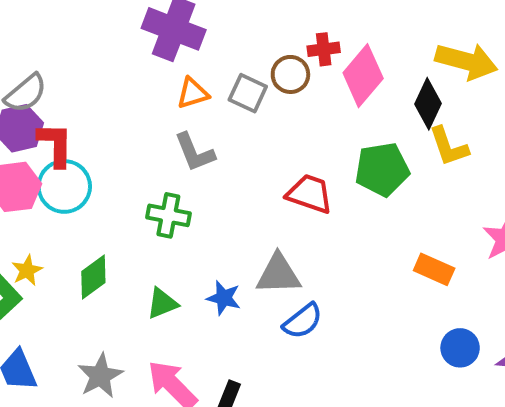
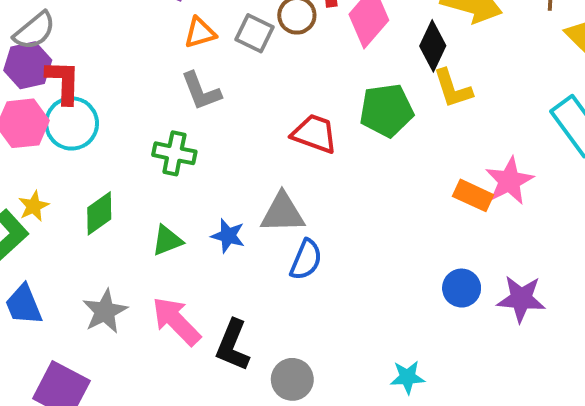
orange rectangle: (434, 269) -> (473, 195), moved
blue semicircle: (303, 321) -> (306, 260), turned -30

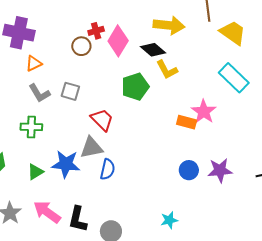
gray square: (254, 33) -> (70, 91), moved
black diamond: (433, 46) -> (153, 50), turned -65
red trapezoid: (314, 134) -> (102, 120), moved, turned 35
blue star: (228, 236) -> (66, 164), size x1.6

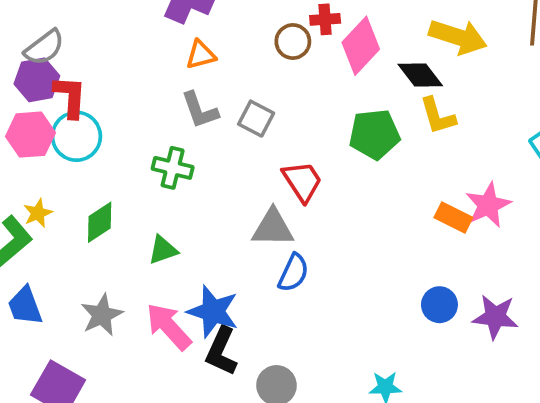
blue star: (66, 164) -> (213, 311), moved

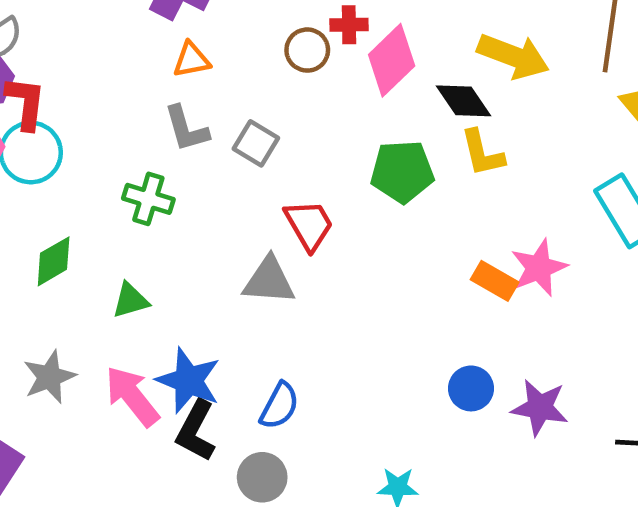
blue semicircle: (293, 273) -> (279, 406), moved

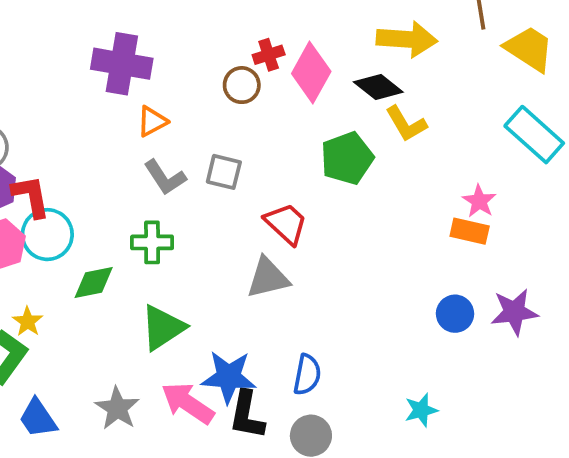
green diamond: (54, 261) -> (94, 282), moved, turned 36
pink star: (539, 268) -> (479, 201), size x0.7
orange rectangle: (495, 281) -> (470, 231), moved
green triangle: (130, 300) -> (163, 328), size x1.5

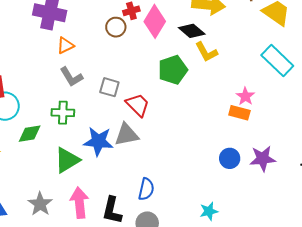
gray square: (224, 172) -> (109, 87), moved
blue star: (229, 377) -> (98, 141), moved
pink arrow: (188, 403) -> (79, 203), turned 48

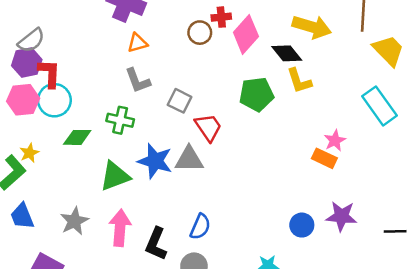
blue circle: (230, 158) -> (302, 225), moved

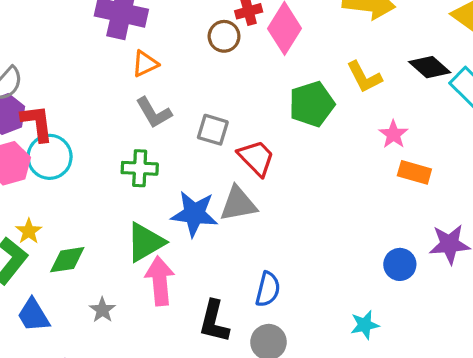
black diamond: (287, 53) -> (430, 67), moved
green diamond: (77, 137) -> (67, 260), moved
pink star: (335, 140) -> (393, 134), moved
gray star: (74, 221) -> (102, 310), size x0.7
pink arrow: (120, 228) -> (160, 281), moved

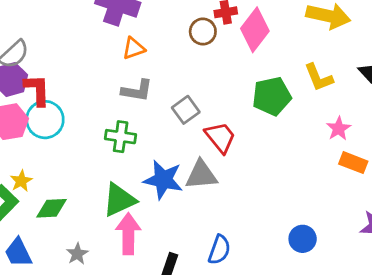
gray L-shape: (154, 113) -> (137, 91), turned -56
gray square: (213, 130) -> (186, 110), turned 32
blue circle: (400, 264) -> (303, 239), moved

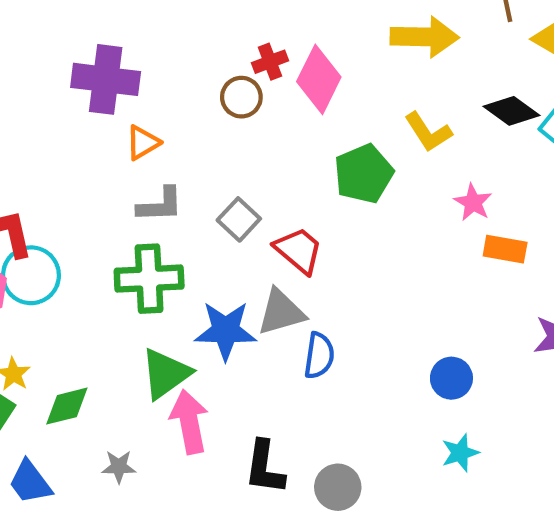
green cross: (121, 137) -> (149, 279), size x1.4
blue semicircle: (219, 250) -> (319, 356), moved
gray star: (77, 254) -> (119, 467), turned -30

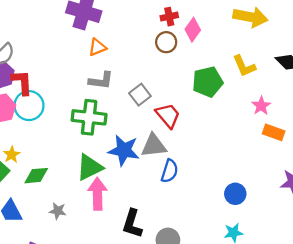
pink diamond: (319, 79) -> (193, 30), size x0.7
brown circle: (241, 97) -> (166, 42), moved

